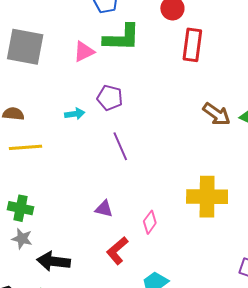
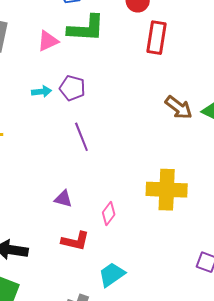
cyan arrow: (75, 114) -> (42, 92), moved
red L-shape: (117, 251) -> (75, 241), turned -128

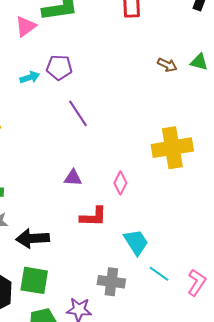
brown arrow: (179, 108) -> (167, 65), size x0.7
cyan trapezoid: (112, 275) -> (136, 242), turned 104

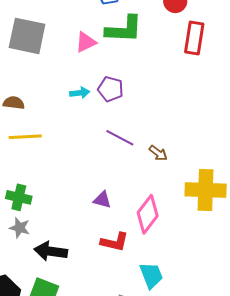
brown arrow: (167, 65) -> (158, 153), moved
purple line: (78, 113) -> (120, 138), turned -40
pink diamond: (120, 183) -> (148, 214), size x1.6

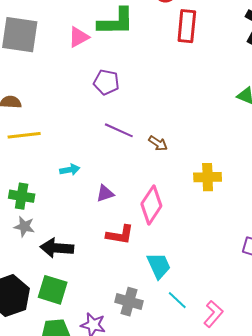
cyan arrow: (80, 93) -> (70, 170), moved
yellow cross: (206, 190) -> (208, 177), size x0.7
purple triangle: (102, 200) -> (105, 193), turned -30

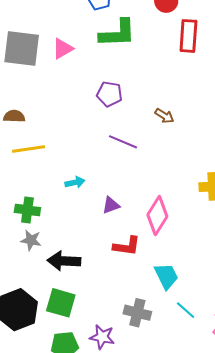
pink triangle: (79, 37) -> (63, 49), moved
brown arrow: (158, 143) -> (164, 116), moved

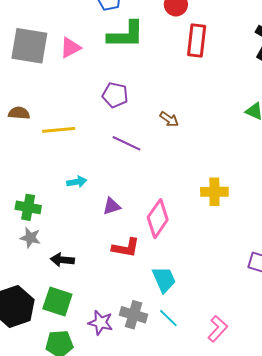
yellow line: (29, 149) -> (59, 130), moved
black arrow: (64, 261) -> (62, 260), size x0.7
cyan line: (186, 310) -> (168, 318), moved
purple star: (102, 337) -> (101, 323), moved

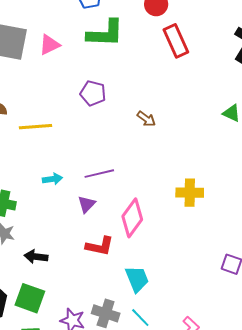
red rectangle: (197, 40) -> (176, 41), turned -32
purple line: (127, 143) -> (99, 174), moved, turned -40
purple triangle: (112, 206) -> (87, 204), turned -30

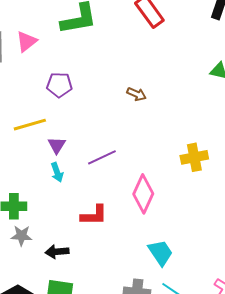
purple pentagon: (93, 93) -> (59, 85), moved
cyan arrow: (52, 179) -> (57, 172), turned 90
purple triangle: (87, 204) -> (57, 145), moved
red L-shape: (100, 246) -> (94, 215), moved

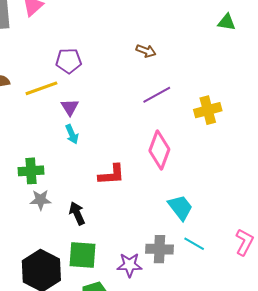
purple pentagon: (59, 85) -> (69, 61), moved
purple line: (102, 157) -> (157, 95), moved
black arrow: (57, 252) -> (77, 213), turned 75

